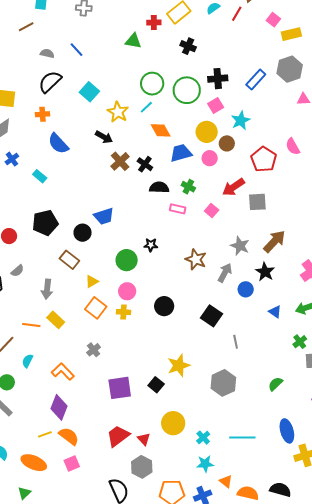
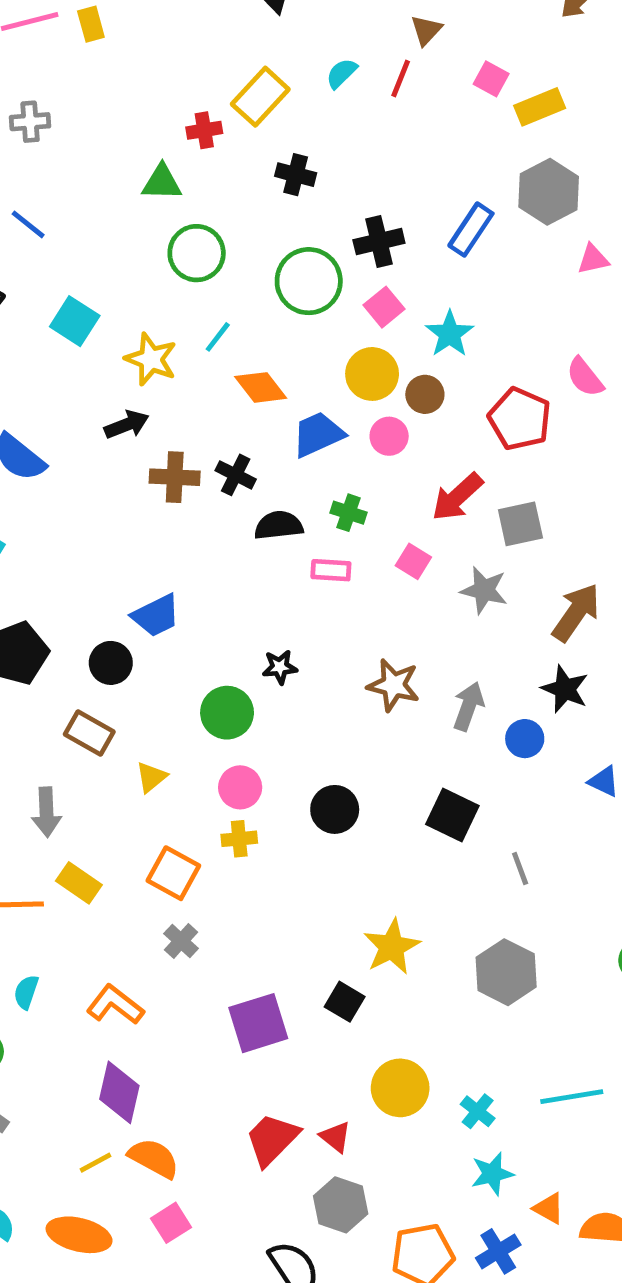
green circle: (152, 84) -> (197, 253), moved
black arrow: (104, 137) -> (127, 425), turned -42
brown cross: (120, 161) -> (175, 477), turned -36
gray star: (240, 246) -> (484, 590), moved
orange square: (96, 308) -> (173, 873), moved

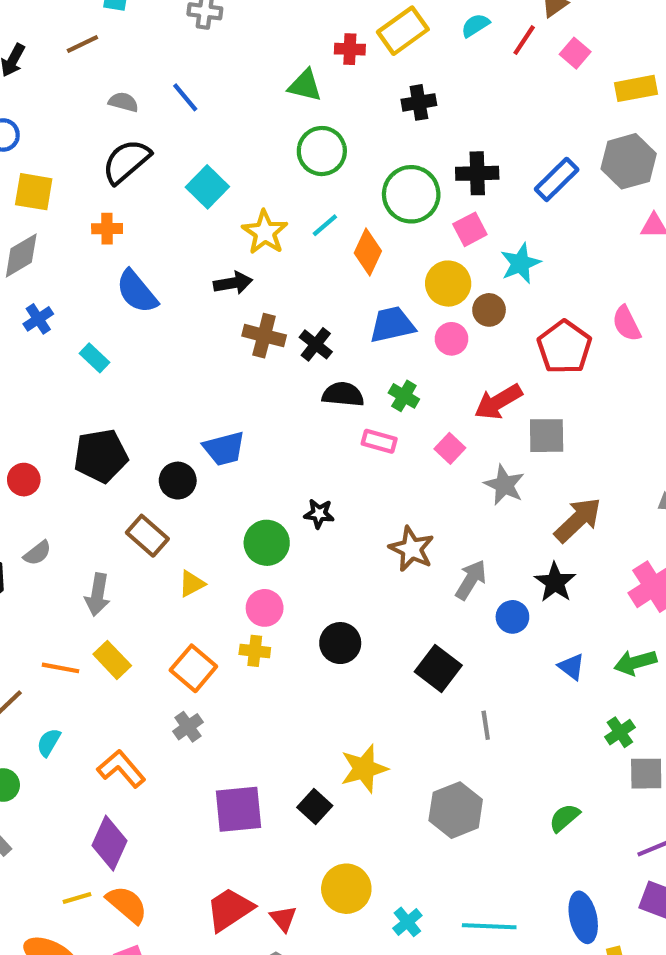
pink square: (491, 79) -> (575, 53), moved
black cross: (296, 175) -> (419, 102), turned -36
orange diamond: (261, 387) -> (368, 252), moved, turned 51

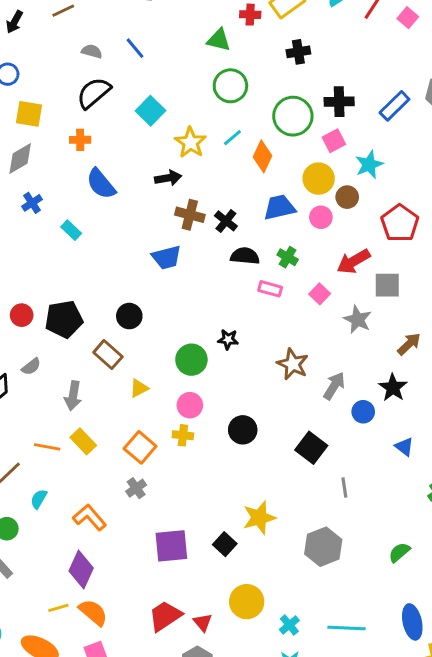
blue trapezoid: (224, 449) -> (167, 257), moved
black pentagon: (101, 456) -> (64, 319), moved
brown arrow: (578, 520) -> (409, 344), size x0.7

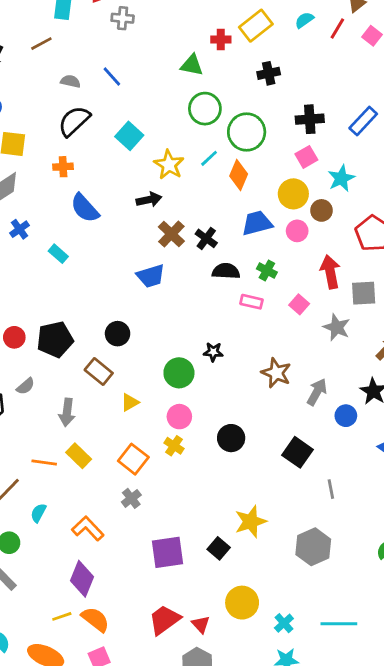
green circle: (293, 116) -> (247, 132), moved
brown cross: (190, 215) -> (171, 234), turned 32
red arrow: (353, 261) -> (330, 272), turned 112
yellow cross: (183, 435) -> (174, 446), turned 30

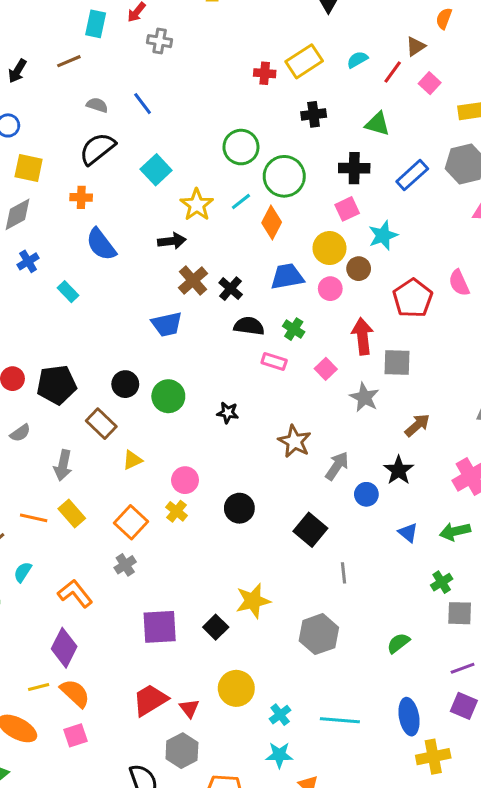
green triangle: (192, 65) -> (377, 124), moved
green circle: (179, 373) -> (168, 396), moved

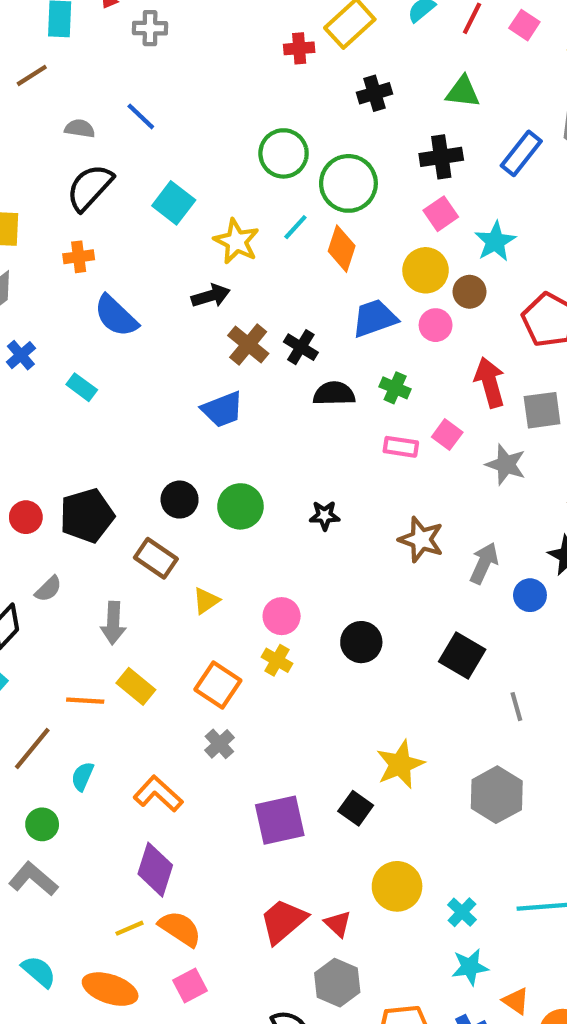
pink rectangle: (274, 362) -> (401, 447), moved

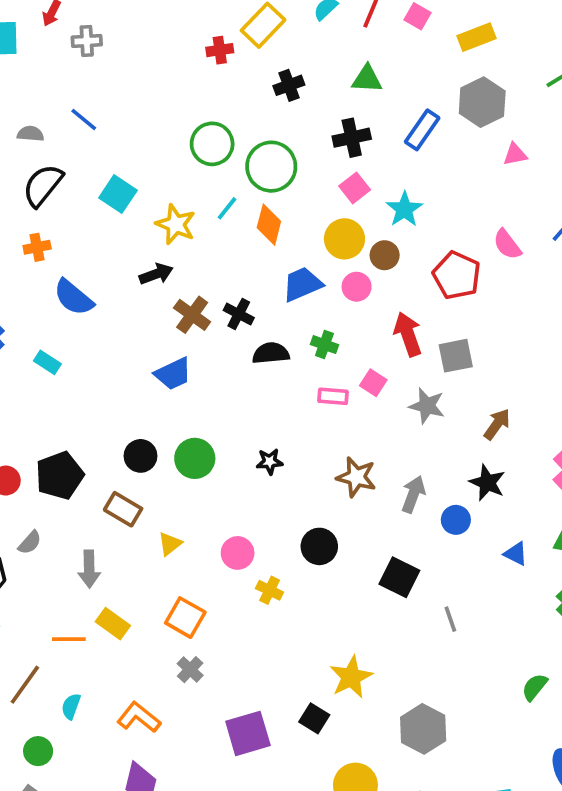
black circle: (361, 642) -> (319, 546), moved
yellow cross: (277, 660) -> (270, 590), moved
gray hexagon: (497, 795) -> (423, 729), moved

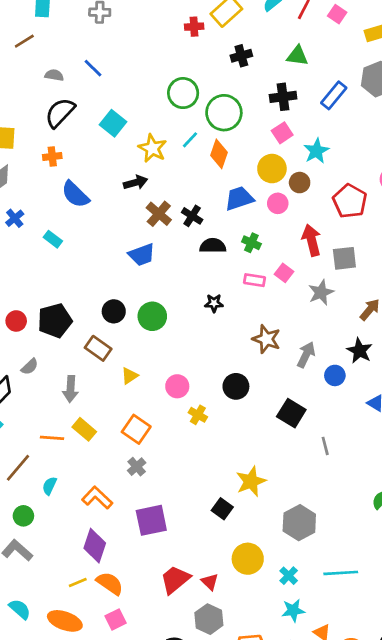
gray star: (427, 406) -> (321, 292), turned 30
black star: (270, 462) -> (214, 303), moved
purple square: (248, 733) -> (151, 520), moved

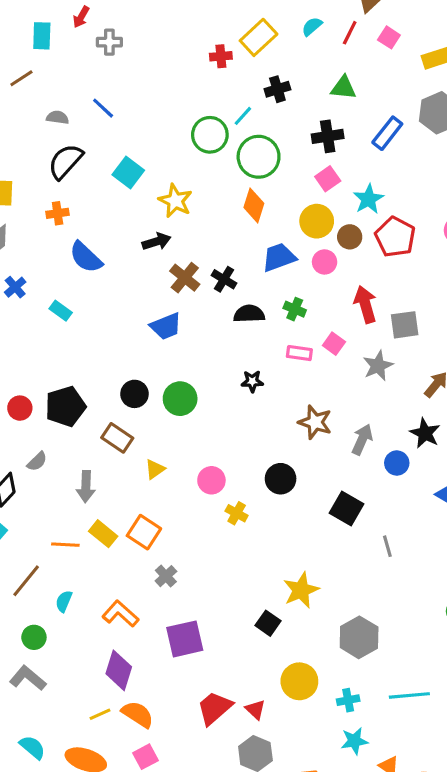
cyan line: (190, 140) -> (243, 116), moved
red pentagon: (350, 201) -> (395, 237), moved
orange square: (136, 429) -> (144, 532), moved
cyan cross: (289, 576) -> (348, 700), turned 36

